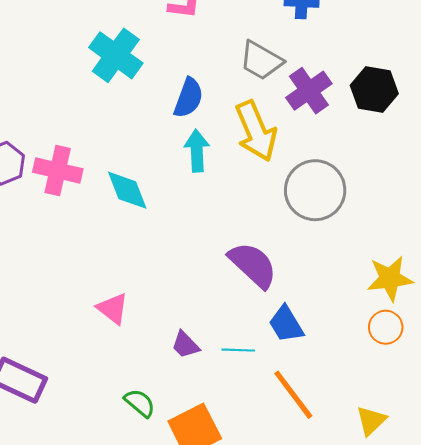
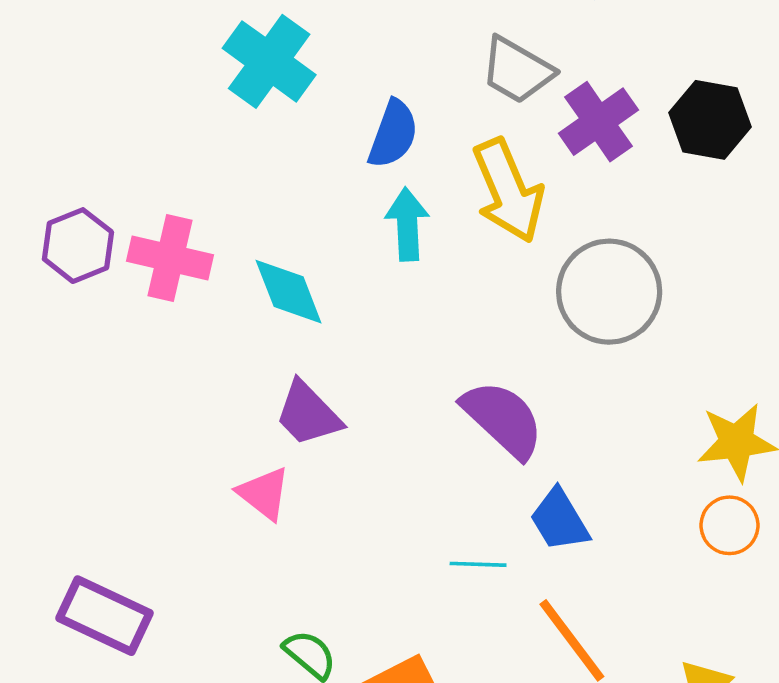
purple trapezoid: (185, 345) -> (308, 414), moved, size x1.4

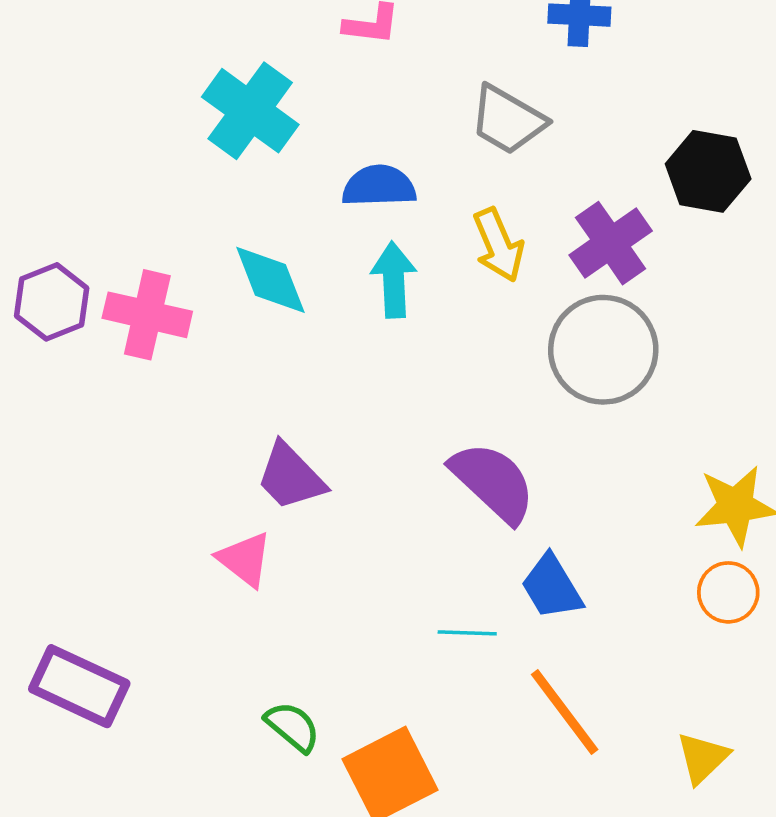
purple cross: (598, 122) -> (611, 243), moved
blue semicircle: (393, 134) -> (379, 186), turned -112
yellow arrow: (508, 191) -> (498, 245), size x0.7
cyan diamond: (289, 292) -> (270, 280), moved

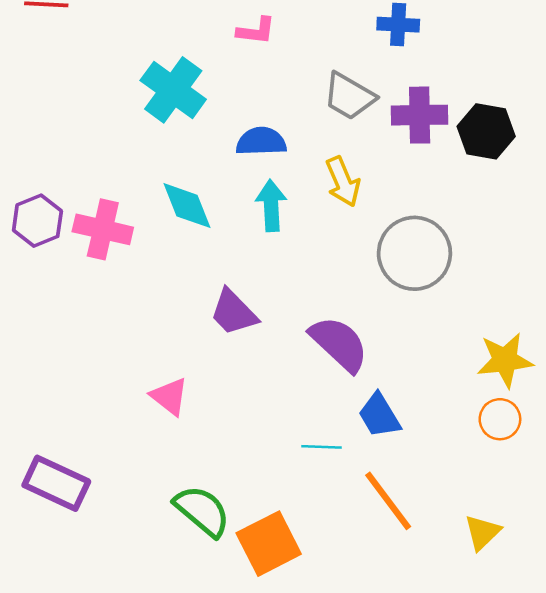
purple cross: (611, 243) -> (420, 115), moved, turned 34
purple trapezoid: (291, 477) -> (233, 312), moved
green semicircle: (293, 727) -> (202, 511), size x1.5

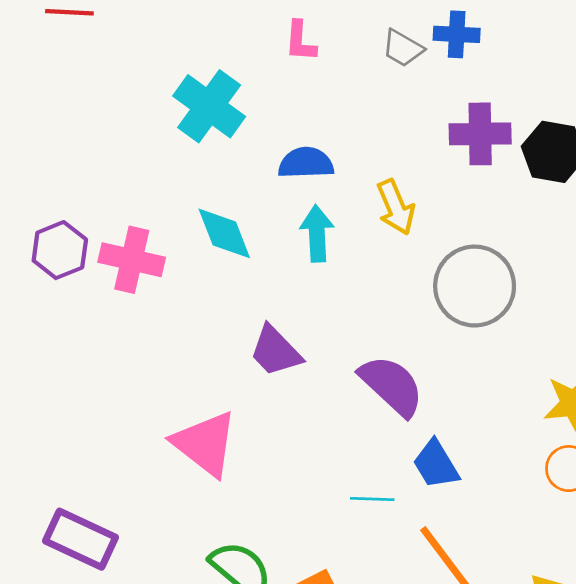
pink L-shape: (256, 31) -> (300, 41), turned 87
gray trapezoid: (349, 96) -> (403, 48), moved, size x0.7
pink triangle: (169, 397) -> (205, 444), size x1.6

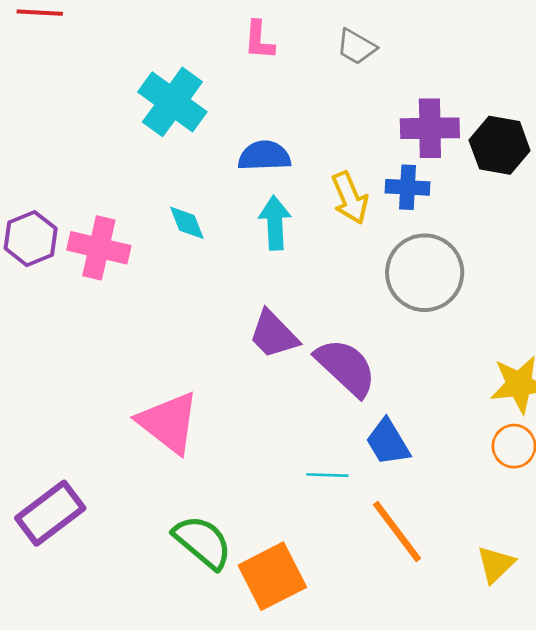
blue cross: (457, 34) -> (408, 187), moved
cyan diamond: (224, 233) -> (187, 223), size x0.7
purple trapezoid: (275, 351) -> (274, 334), moved
purple rectangle: (81, 539) -> (50, 513), turned -62

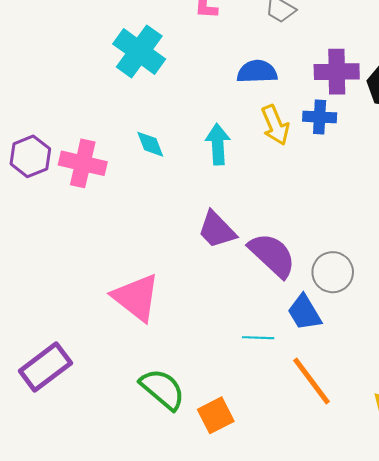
blue semicircle: (264, 156) -> (257, 72), moved
gray circle: (425, 273) -> (333, 272), moved, size x0.7
orange square: (272, 576) -> (216, 415), size x0.7

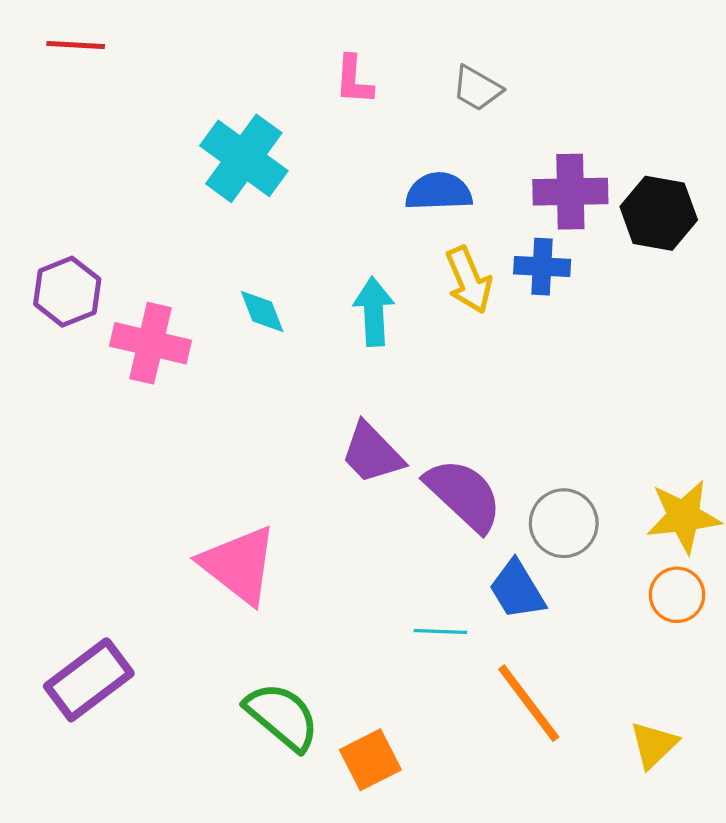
purple hexagon: (30, 156) -> (67, 292), moved

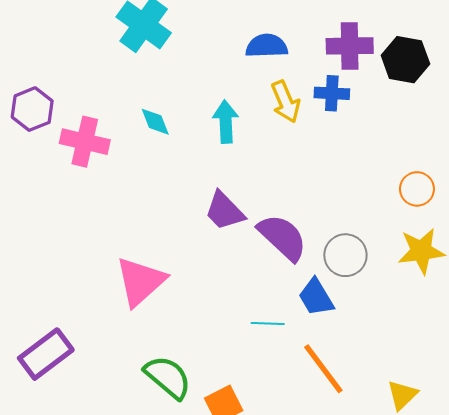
pink triangle: (239, 565) -> (140, 281), turned 40
orange circle: (677, 595) -> (417, 189), moved

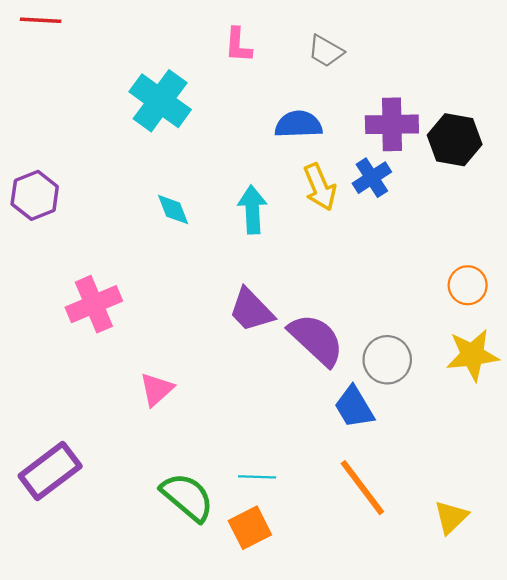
blue cross: (332, 93) -> (372, 178), turned -36
pink cross: (85, 142) -> (94, 304), moved, turned -36
pink triangle: (140, 281) -> (157, 389), size x0.6
cyan line: (268, 324) -> (257, 477), moved

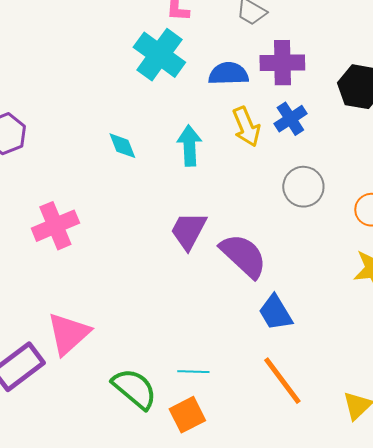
cyan cross: (160, 101) -> (159, 55), moved
purple cross: (392, 124) -> (282, 63), moved
purple trapezoid: (251, 310) -> (188, 231), turned 72
gray circle: (387, 360) -> (303, 187), moved
pink triangle: (157, 389) -> (68, 334), moved, size x1.5

